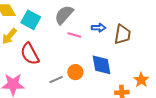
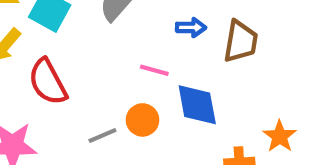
pink line: (74, 35) -> (154, 70), moved

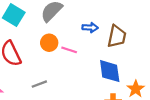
blue diamond: (197, 105) -> (110, 71), moved
orange circle: (143, 120) -> (49, 43), moved

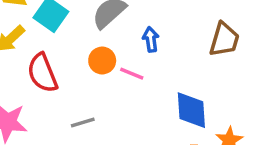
blue arrow: (90, 28) -> (151, 39), moved, turned -105
brown trapezoid: (117, 36) -> (224, 40), moved

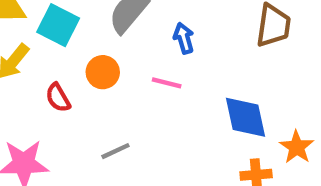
orange circle: (102, 61) -> (103, 72), moved
red semicircle: (43, 73) -> (58, 98), size x0.6

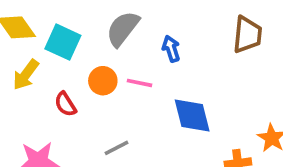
pink line: (167, 83) -> (140, 83), moved
blue diamond: (245, 117) -> (192, 116), moved

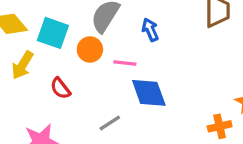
orange circle: (103, 81) -> (90, 49), moved
blue diamond: (192, 116) -> (149, 93), moved

